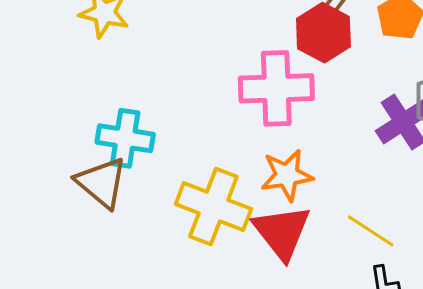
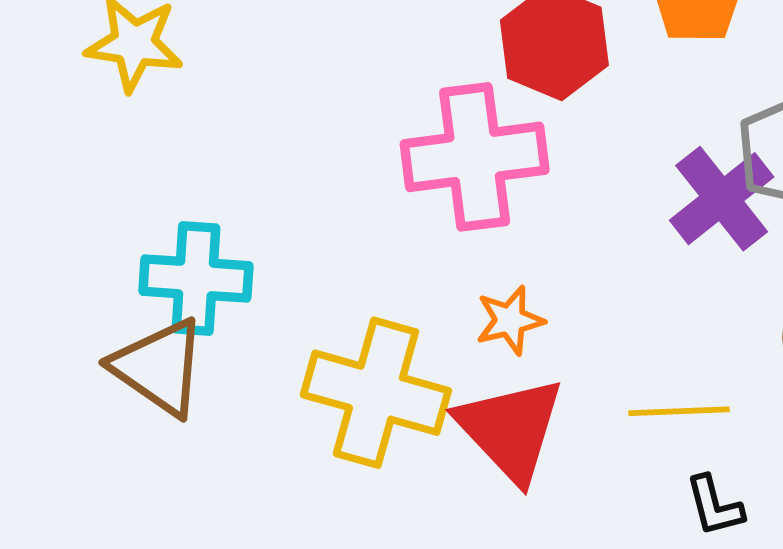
orange star: (287, 175) -> (510, 320), size x0.7
yellow line: (371, 231) -> (679, 411), turned -30

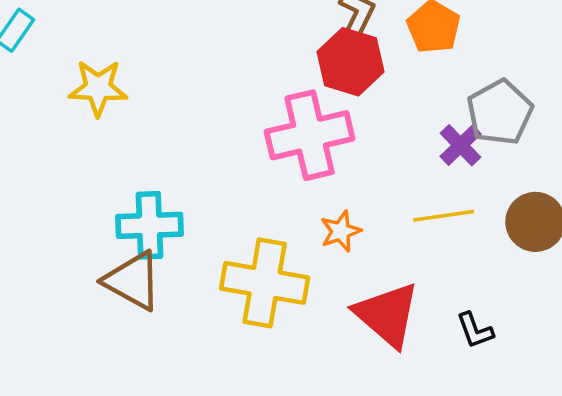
purple cross: (722, 199) -> (461, 145), size x0.7
yellow line: (679, 411) -> (444, 216), moved
red triangle: (510, 429) -> (387, 315), moved

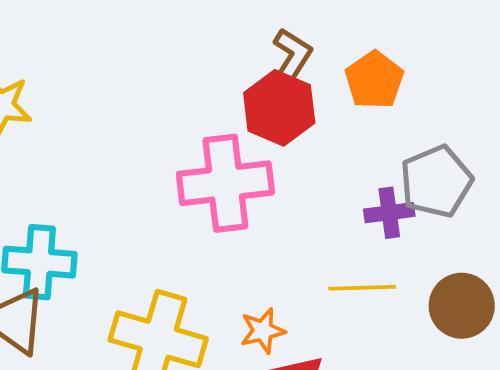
purple cross: (461, 145) -> (389, 213), turned 30
orange star: (341, 231) -> (263, 331), moved

